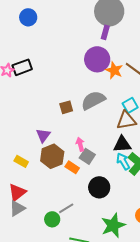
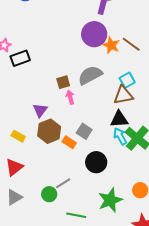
black rectangle: (22, 67) -> (20, 58), moved
pink arrow: (80, 144) -> (70, 97), moved
gray triangle: (17, 208) -> (14, 197), moved

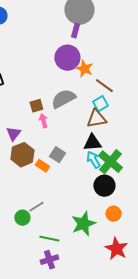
brown line: (131, 44) -> (104, 86), moved
black circle: (96, 162) -> (104, 186), moved

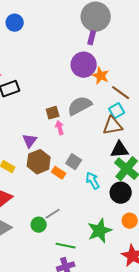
black triangle: (92, 143) -> (120, 150), moved
cyan arrow: (93, 160) -> (93, 181), moved

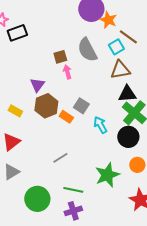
gray semicircle: (80, 106) -> (87, 50), turned -90
cyan square: (117, 111) -> (116, 47), moved
green circle: (39, 225) -> (37, 199), moved, size x1.6

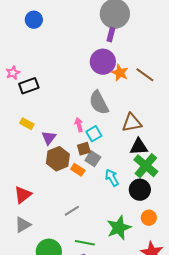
brown line: (128, 37) -> (145, 75), moved
cyan square: (116, 47) -> (94, 134), moved
brown square: (60, 57) -> (84, 149), moved
yellow rectangle: (15, 111) -> (27, 124), moved

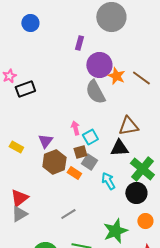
purple rectangle: (111, 35) -> (79, 43), moved
gray semicircle: (99, 103) -> (95, 92), moved
yellow rectangle: (27, 124) -> (16, 147), moved
black triangle: (139, 147) -> (119, 148), moved
gray triangle: (23, 225) -> (19, 214), moved

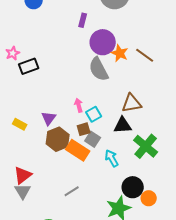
orange rectangle: (74, 173) -> (78, 150), size x1.6
black circle: (136, 193) -> (133, 187), moved
gray triangle: (19, 214) -> (23, 191), turned -30

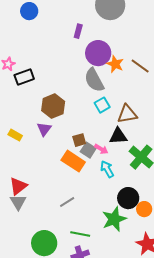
pink arrow: (79, 105) -> (101, 149), moved, turned 136
cyan square: (94, 114) -> (102, 105), moved
brown hexagon: (58, 139) -> (53, 106), moved

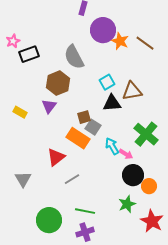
gray semicircle: (94, 80) -> (74, 57), moved
black triangle: (118, 136) -> (112, 103), moved
pink arrow: (101, 149) -> (126, 154), moved
red triangle: (18, 186) -> (56, 157), moved
green star: (114, 219) -> (127, 204), moved, size x0.7

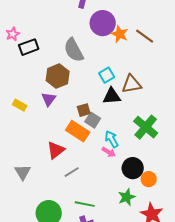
pink arrow: (126, 154) -> (109, 152), moved

